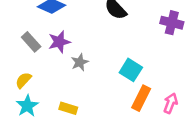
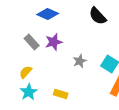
gray star: (80, 62) -> (80, 61), moved

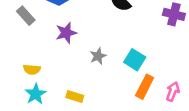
gray rectangle: (32, 42) -> (26, 16), moved
yellow semicircle: (26, 72) -> (32, 70), turned -128

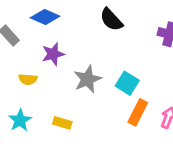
gray star: (98, 56) -> (87, 79), size x1.5
yellow semicircle: (32, 70) -> (28, 79), moved

